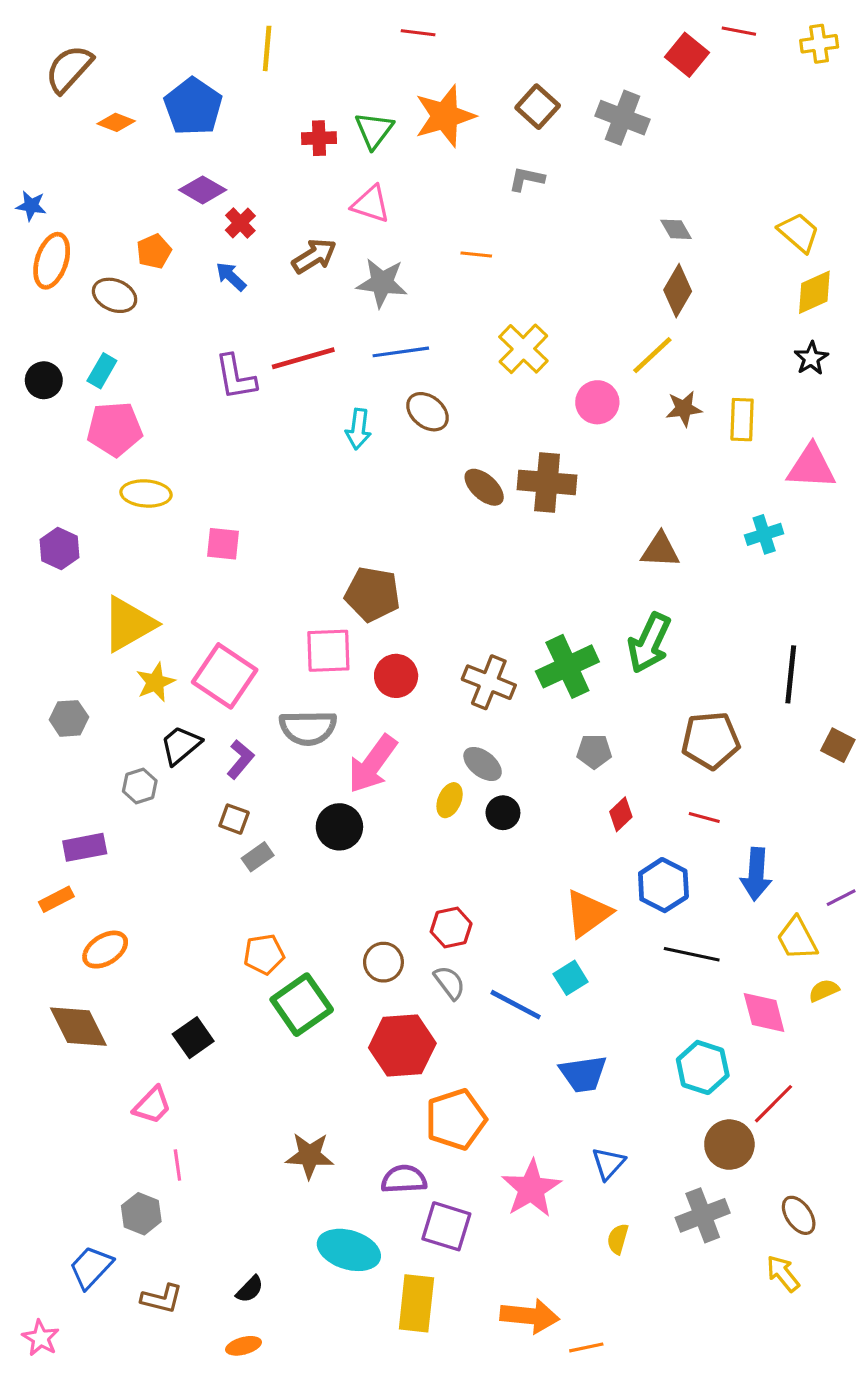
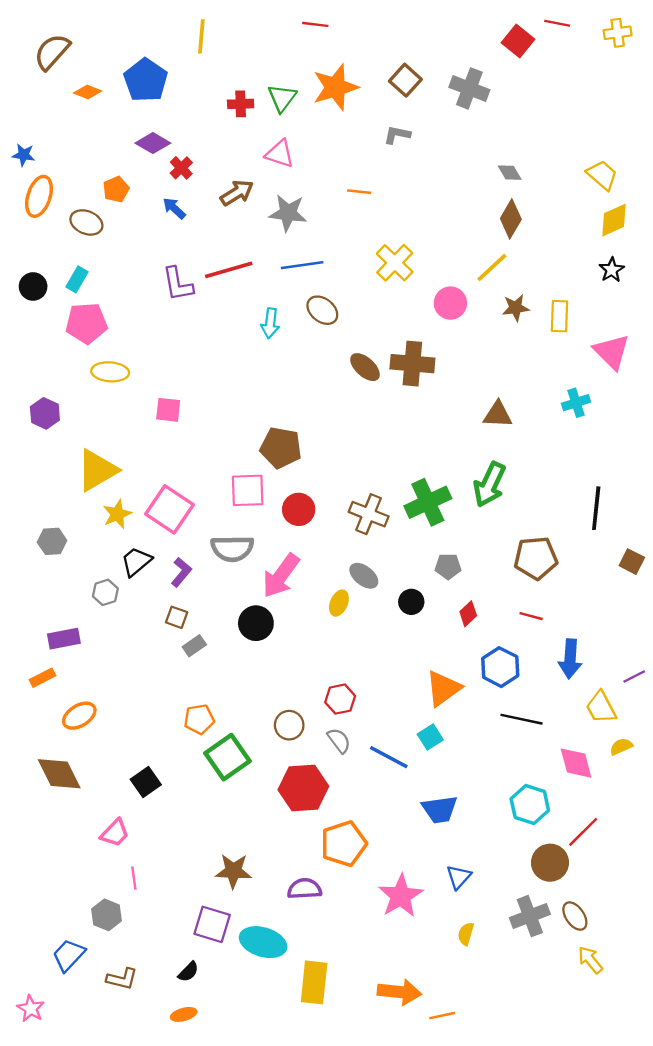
pink triangle: (811, 467) -> (612, 352), turned 42
black circle: (503, 813) -> (411, 602), moved
brown ellipse: (799, 1215) -> (575, 916), moved
purple square: (446, 1226) -> (212, 924), moved

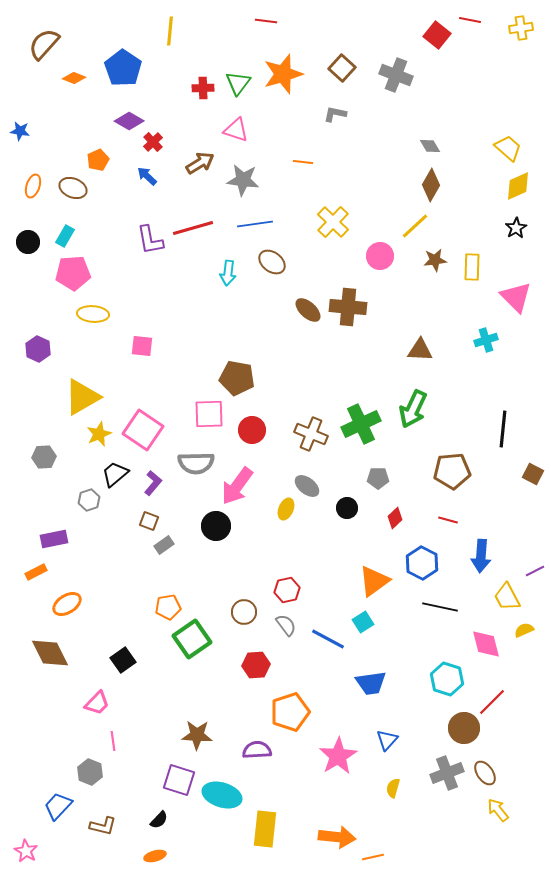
orange ellipse: (39, 196) -> (33, 186), moved, size x0.7
red hexagon: (303, 788) -> (256, 665), size x0.7

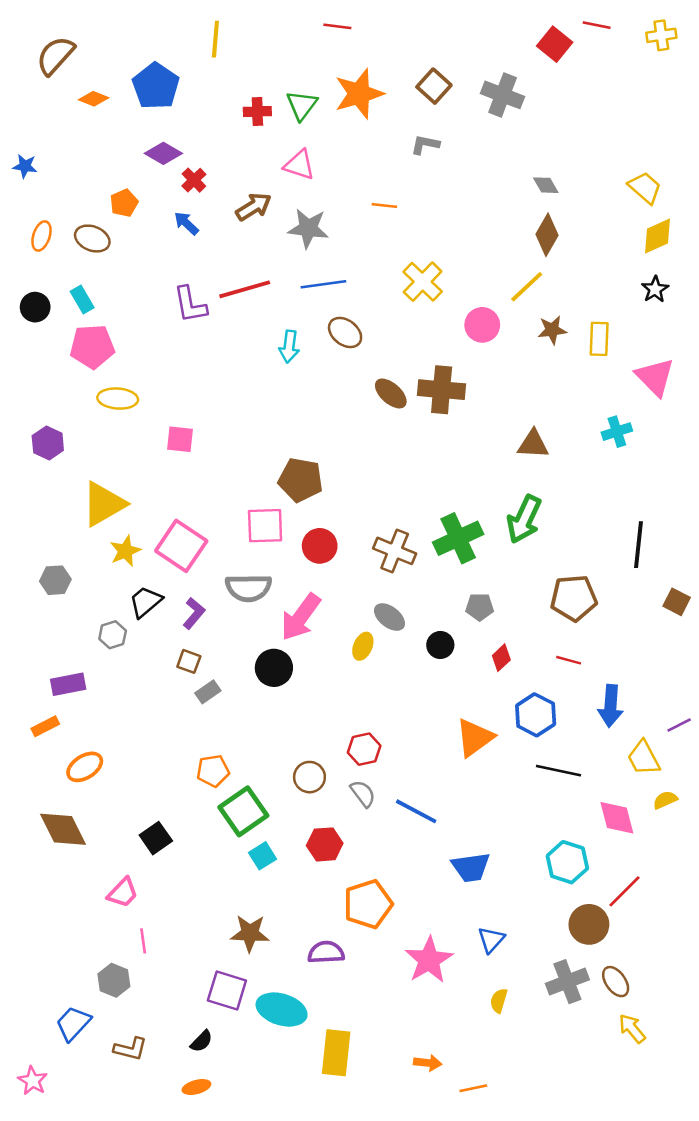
cyan rectangle: (65, 236) -> (82, 299), turned -60
cyan square: (363, 622) -> (262, 856), moved
orange arrow: (337, 837) -> (428, 1063), size x0.6

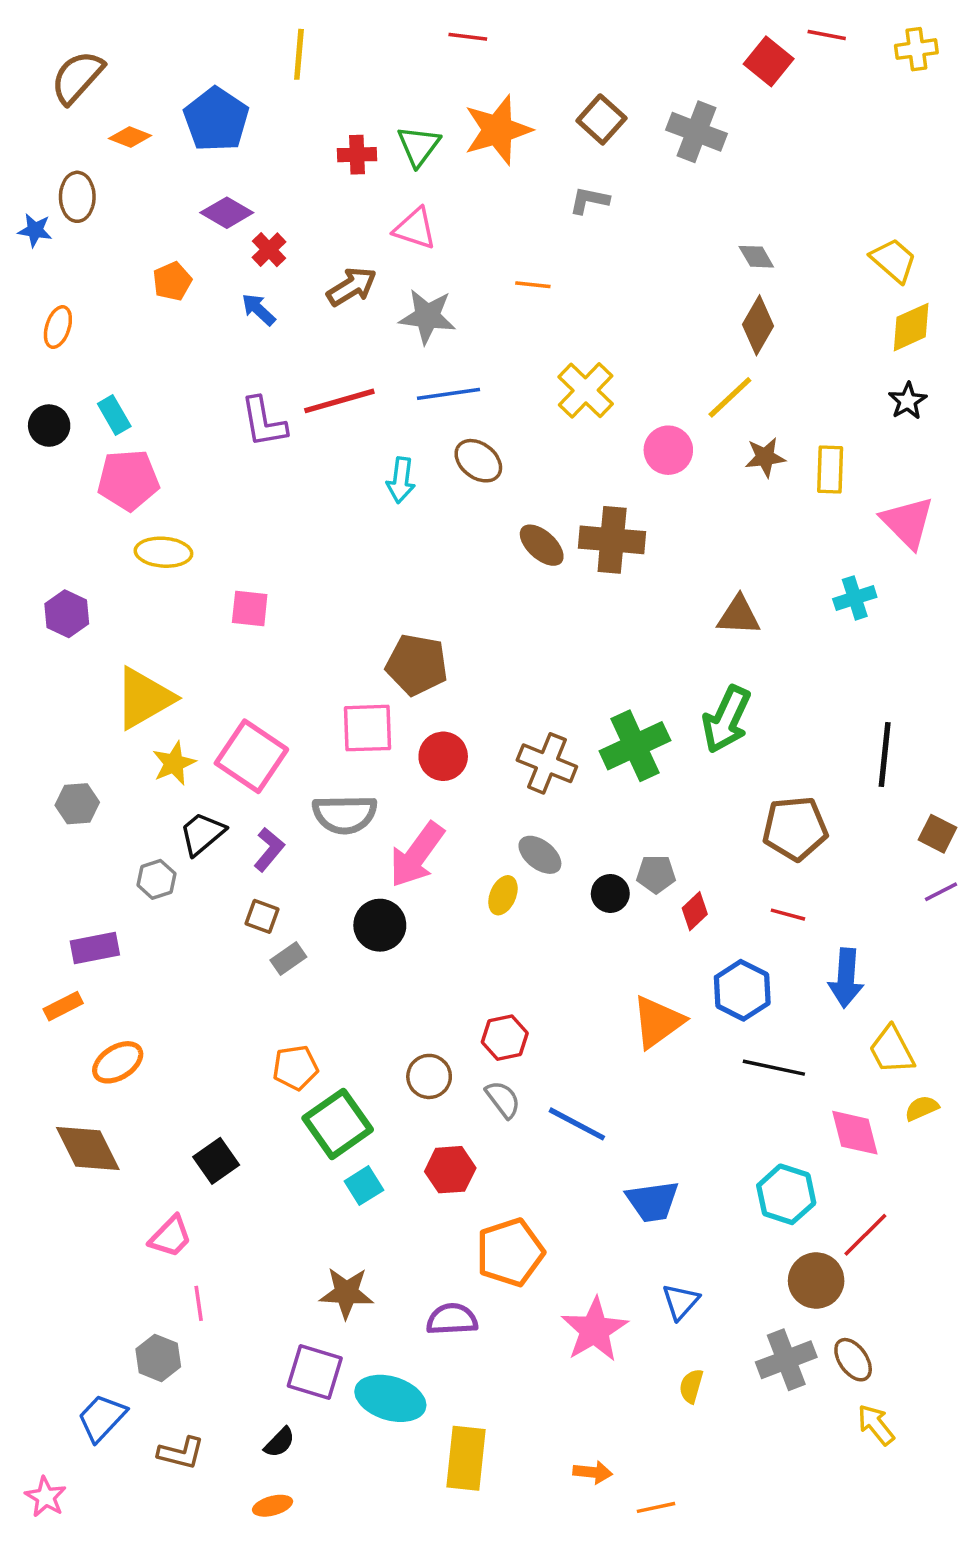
brown ellipse: (92, 239) -> (77, 197), moved, turned 68
gray pentagon: (480, 607) -> (656, 874), moved
purple line: (679, 725) -> (941, 892), moved

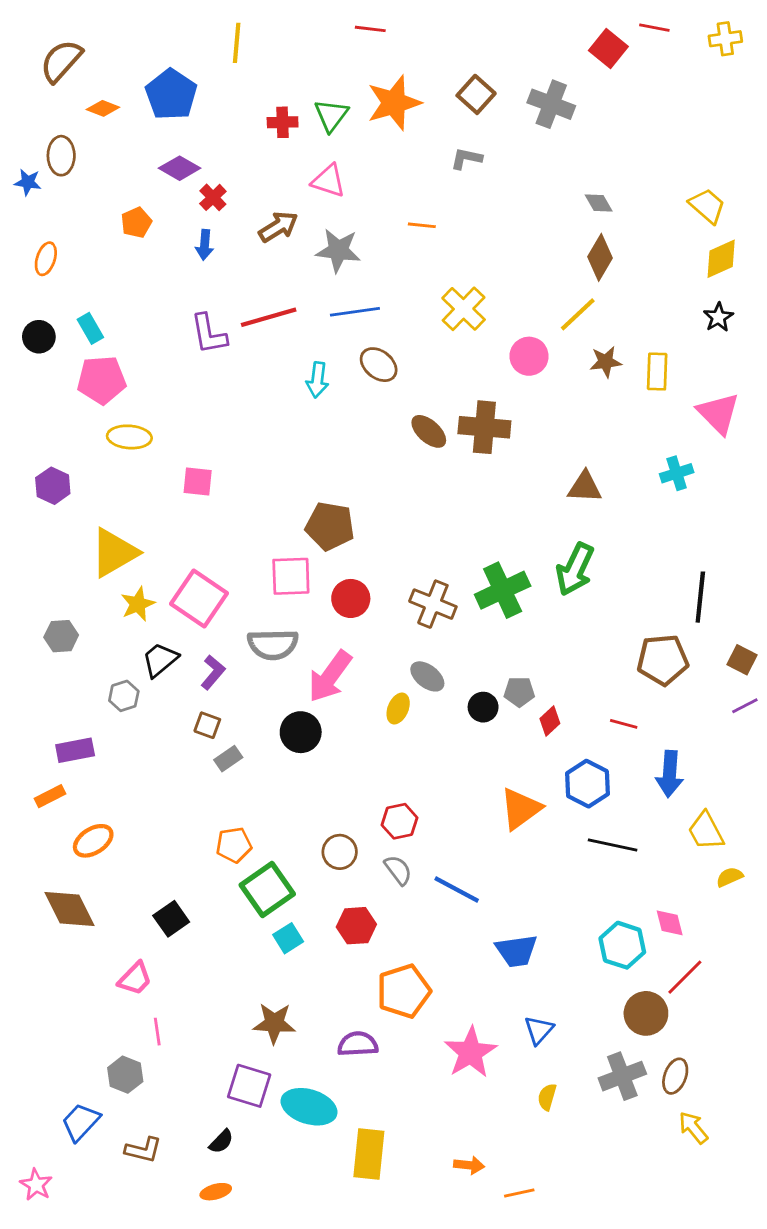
blue arrow: (258, 309) -> (205, 245), turned -128
brown pentagon: (795, 828) -> (663, 660), moved
pink diamond: (855, 1133) -> (670, 923), moved, size x0.7
brown ellipse: (853, 1360) -> (675, 1076), turned 56

